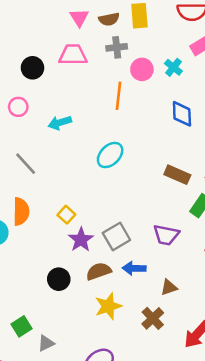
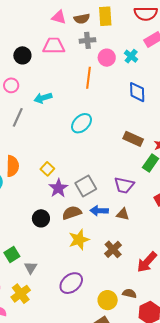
pink triangle: (79, 18) -> (59, 17), turned -42
gray line: (26, 164) -> (18, 117), moved, turned 66
brown triangle: (169, 287) -> (123, 214), moved, turned 32
gray triangle: (46, 343) -> (31, 268), turned -32

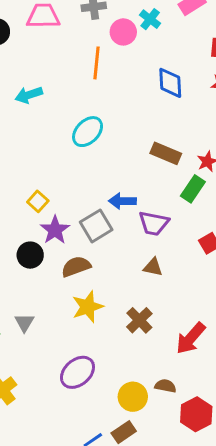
cyan cross: (131, 56) -> (150, 19), moved
blue arrow: (99, 211) -> (122, 201), moved
black circle: (41, 218) -> (30, 255), moved
gray triangle: (31, 268) -> (24, 322), moved

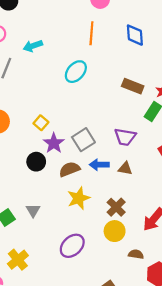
orange line: (96, 63) -> (91, 33), moved
blue arrow: (122, 201) -> (99, 165), moved
yellow circle: (133, 397) -> (115, 231), moved

